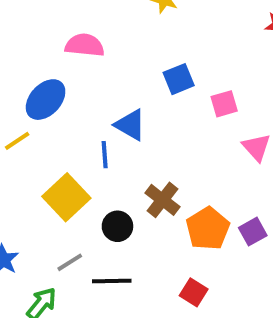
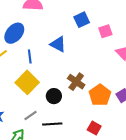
blue line: (105, 155) -> (30, 57), moved

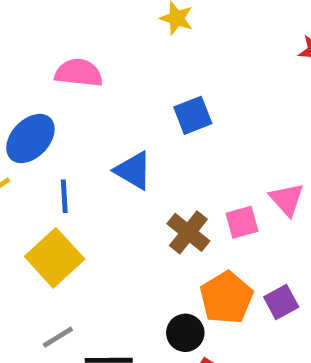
pink square: (105, 31) -> (242, 222), moved
brown cross: (76, 82) -> (188, 232), moved
black circle: (54, 96) -> (185, 333), moved

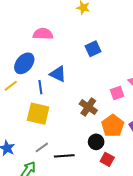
blue triangle: (133, 171) -> (58, 74), moved
brown cross: (188, 232) -> (88, 107), moved
yellow square: (55, 258) -> (38, 114), turned -30

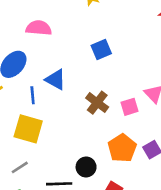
brown cross: (88, 107) -> (97, 103), moved
black circle: (96, 142) -> (86, 167), moved
gray line: (42, 147) -> (20, 167), moved

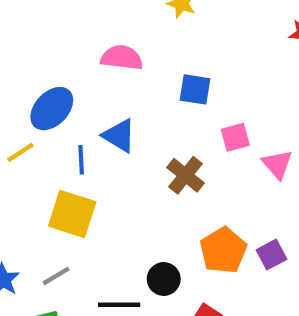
pink semicircle: (39, 28) -> (122, 58), moved
blue square: (101, 49) -> (195, 89), turned 30
pink square: (130, 107) -> (235, 137), moved

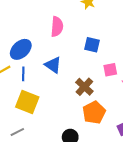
pink semicircle: (122, 58) -> (57, 27), turned 84
blue line: (81, 160) -> (23, 74), moved
orange pentagon: (223, 250) -> (94, 112), moved

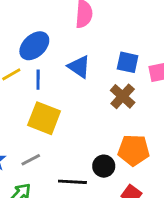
blue square: (92, 45) -> (128, 62), moved
orange pentagon: (94, 112) -> (134, 150), moved, turned 30

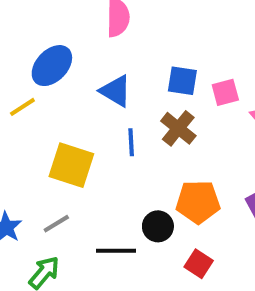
blue line: (38, 80) -> (131, 142), moved

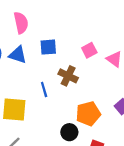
blue square: (182, 81) -> (48, 47), moved
blue triangle: (116, 91) -> (18, 55), moved

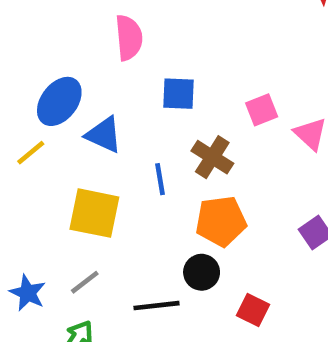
blue triangle: (18, 55) -> (104, 135), moved
orange pentagon: (88, 114) -> (221, 221), moved

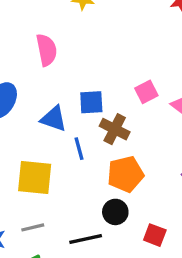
blue square: (179, 94) -> (91, 102), moved
blue triangle: (104, 135) -> (54, 119), moved
gray line: (85, 282) -> (33, 227), turned 30

